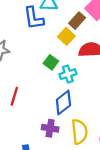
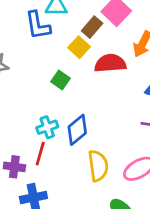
cyan cross: (68, 74) -> (47, 127), moved
red line: (14, 96) -> (40, 154), moved
purple cross: (50, 128) -> (14, 167), moved

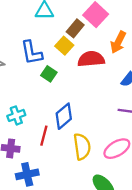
blue L-shape: (38, 25) -> (32, 53), moved
cyan cross: (47, 127) -> (16, 115), moved
red line: (40, 154) -> (44, 136), moved

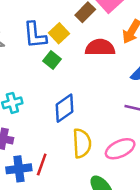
yellow square: (64, 46) -> (59, 33), moved
red line: (44, 136) -> (42, 165), moved

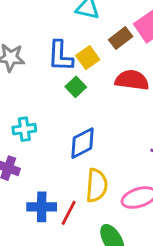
red line: (42, 165) -> (69, 213), moved
blue cross: (19, 169) -> (42, 207), moved

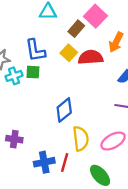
yellow square: (88, 58) -> (69, 53), moved
green square: (76, 87) -> (33, 72), moved, turned -32
cyan cross: (24, 129) -> (14, 76), moved

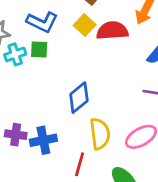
blue L-shape: (35, 50) -> (42, 22), turned -55
blue cross: (44, 162) -> (43, 140), moved

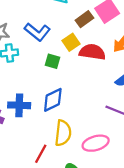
green square: (39, 50) -> (53, 61), moved
blue cross: (43, 140) -> (19, 105), moved

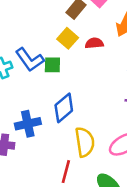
blue L-shape: (37, 32) -> (30, 60), moved, turned 30
red semicircle: (92, 52) -> (94, 43), size x0.6

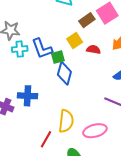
green square: (52, 65) -> (58, 57), turned -32
blue diamond: (64, 108) -> (64, 73), moved, turned -50

